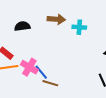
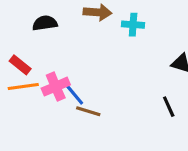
pink cross: (29, 67) -> (56, 87), turned 36

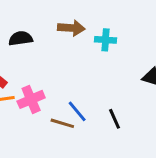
blue line: (74, 94) -> (77, 111), moved
black line: (169, 107) -> (114, 119), moved

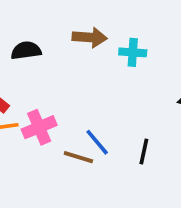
black line: (114, 119) -> (144, 152), turned 36

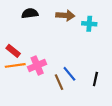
black semicircle: (26, 51) -> (30, 13), moved
brown line: (78, 157) -> (59, 82), turned 49

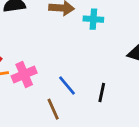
brown line: (59, 82) -> (53, 109), moved

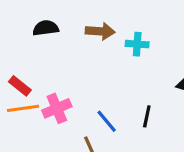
black line: (102, 92) -> (147, 116), moved

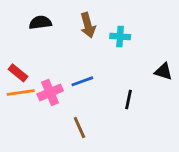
brown arrow: (100, 31) -> (88, 25), turned 70
blue line: (107, 121) -> (82, 81), moved, turned -70

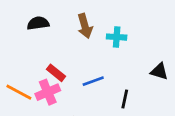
red rectangle: (18, 73) -> (56, 73), moved
blue line: (82, 81) -> (93, 81), moved
orange line: (21, 92) -> (19, 92), turned 36

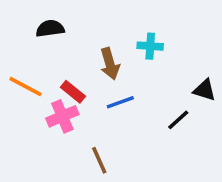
brown arrow: (85, 26) -> (110, 64), moved
orange line: (19, 92) -> (25, 86), moved
black line: (125, 99) -> (178, 120), moved, turned 36

